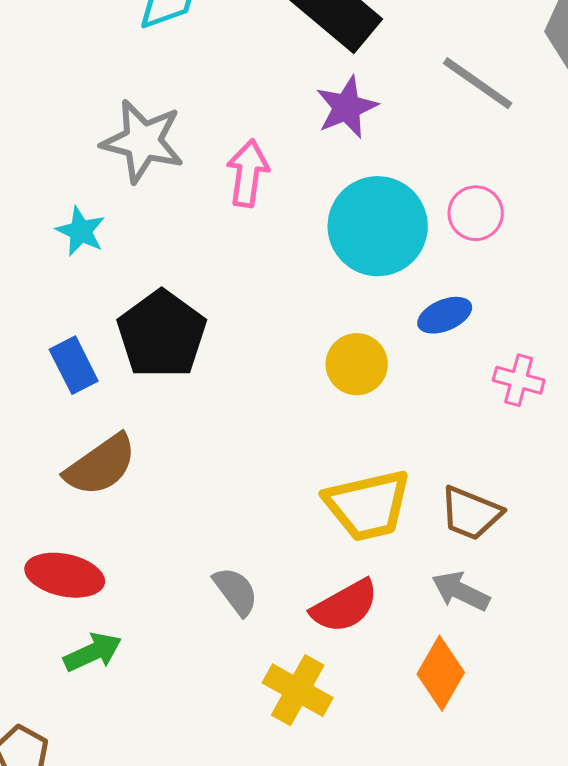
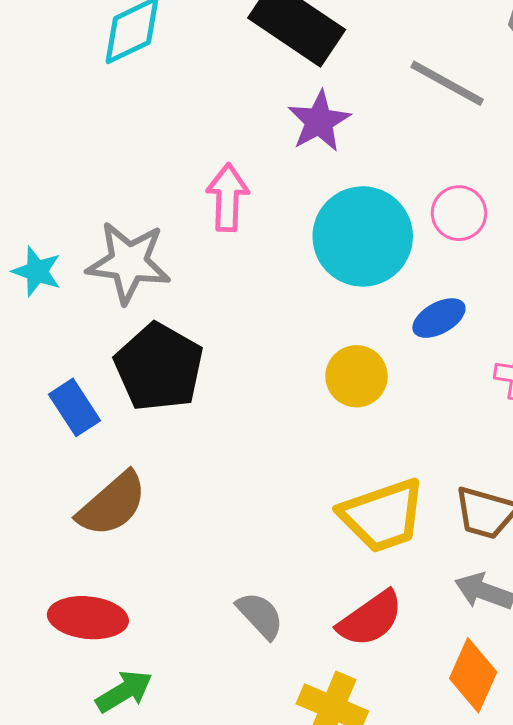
gray star: (143, 141) -> (129, 263), moved
cyan star: (81, 231) -> (37, 271), moved

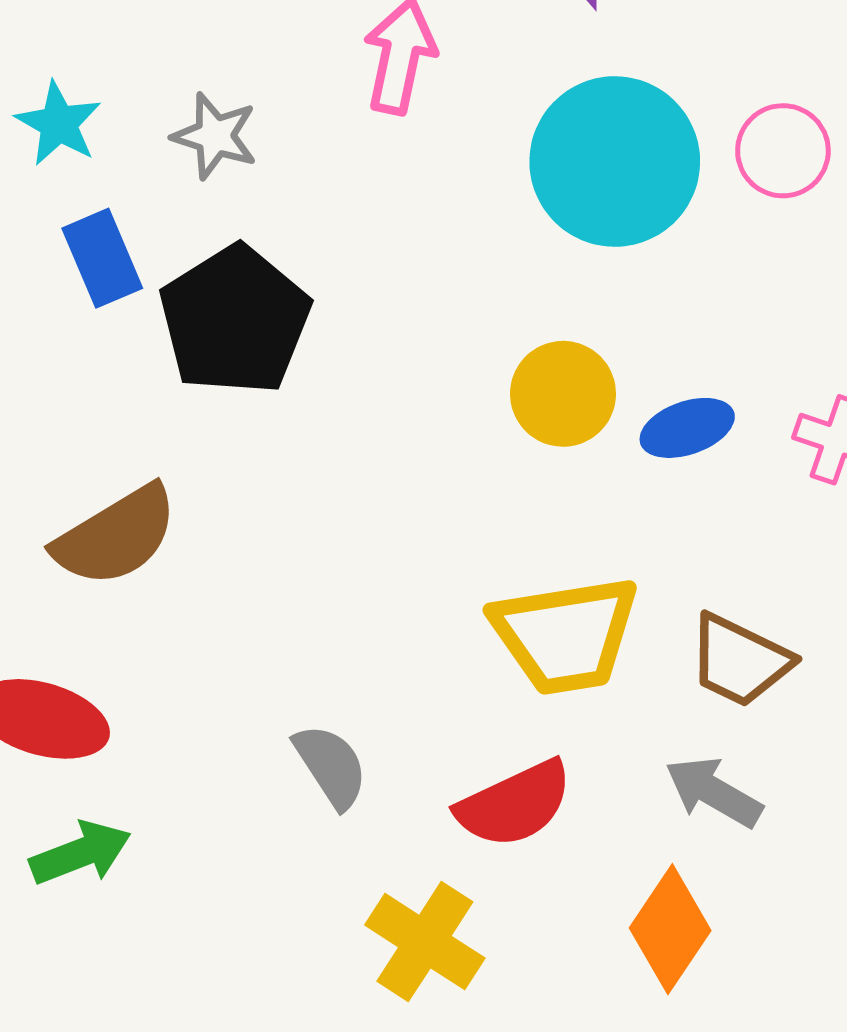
gray star: (129, 263) -> (215, 136), size x0.6
blue ellipse: (439, 318) -> (687, 428), moved
blue rectangle: (75, 407) -> (102, 258), moved

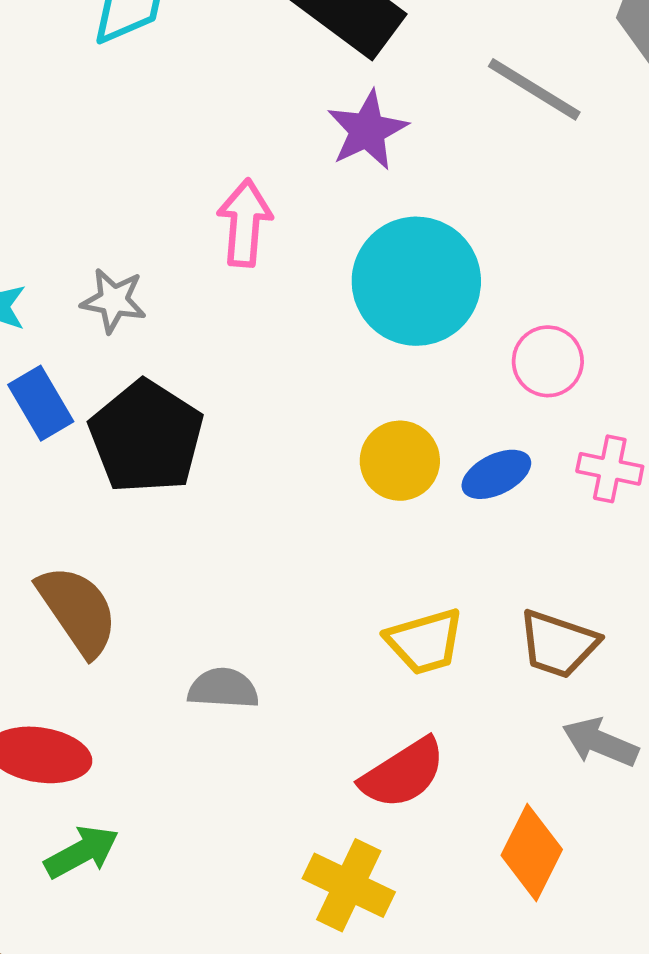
pink circle: (783, 151) -> (548, 361), moved
brown semicircle: (116, 536) -> (78, 610), turned -86
yellow trapezoid: (565, 635) -> (425, 642), size x0.7
gray semicircle: (331, 766) -> (223, 688), moved, turned -46
gray arrow: (714, 792) -> (600, 742), moved

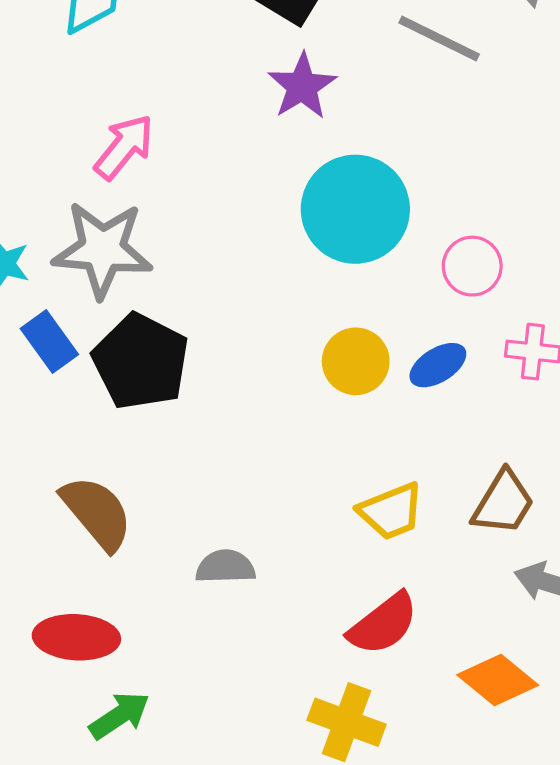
pink arrow: (245, 223) -> (124, 147), moved, turned 40
gray star: (114, 301) -> (102, 249), size x1.8
brown trapezoid: (558, 644) -> (503, 503), turned -72
orange diamond: (532, 852) -> (498, 680), turned -72

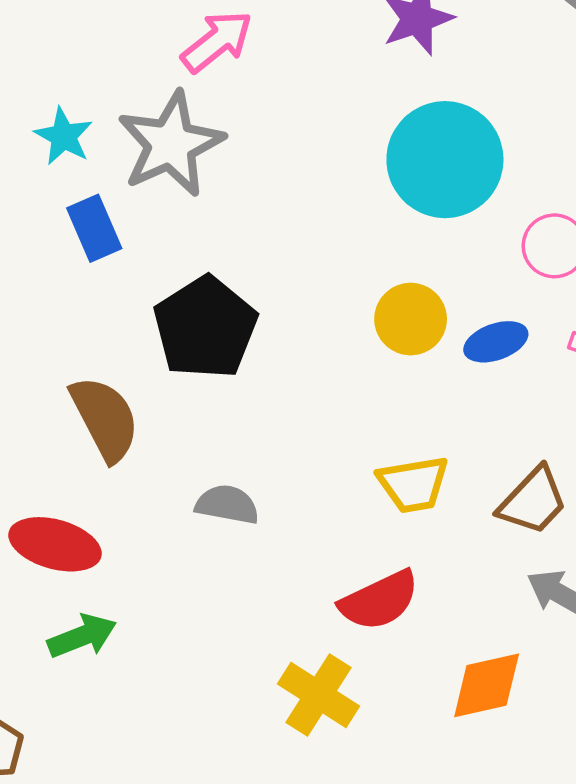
gray star: (102, 249) -> (171, 144), turned 30
black pentagon: (141, 362) -> (205, 328), moved
orange diamond: (498, 680) -> (487, 685), turned -64

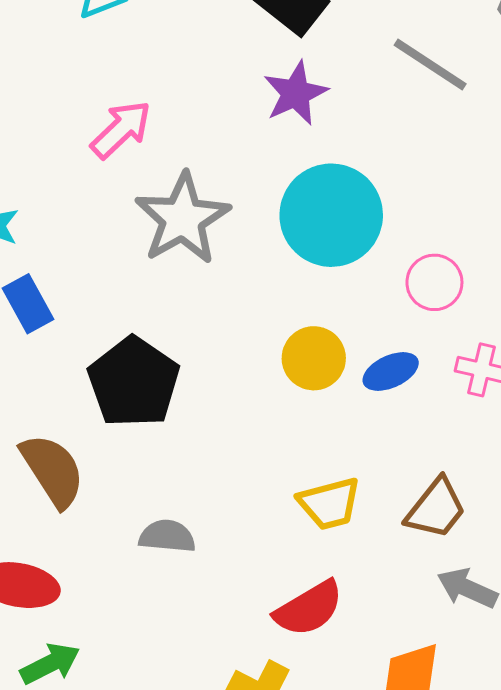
gray star: (171, 144) -> (183, 219), moved

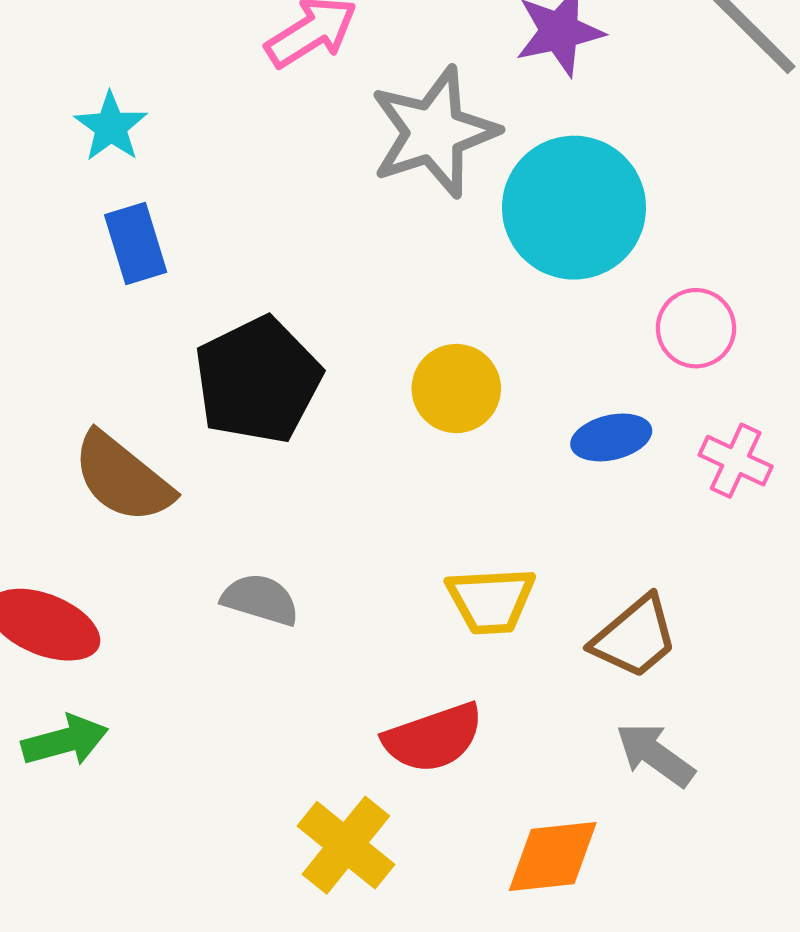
gray star: (183, 219) -> (434, 132), moved
yellow circle: (314, 358) -> (456, 389), moved
brown semicircle: (53, 470) -> (123, 478), turned 150

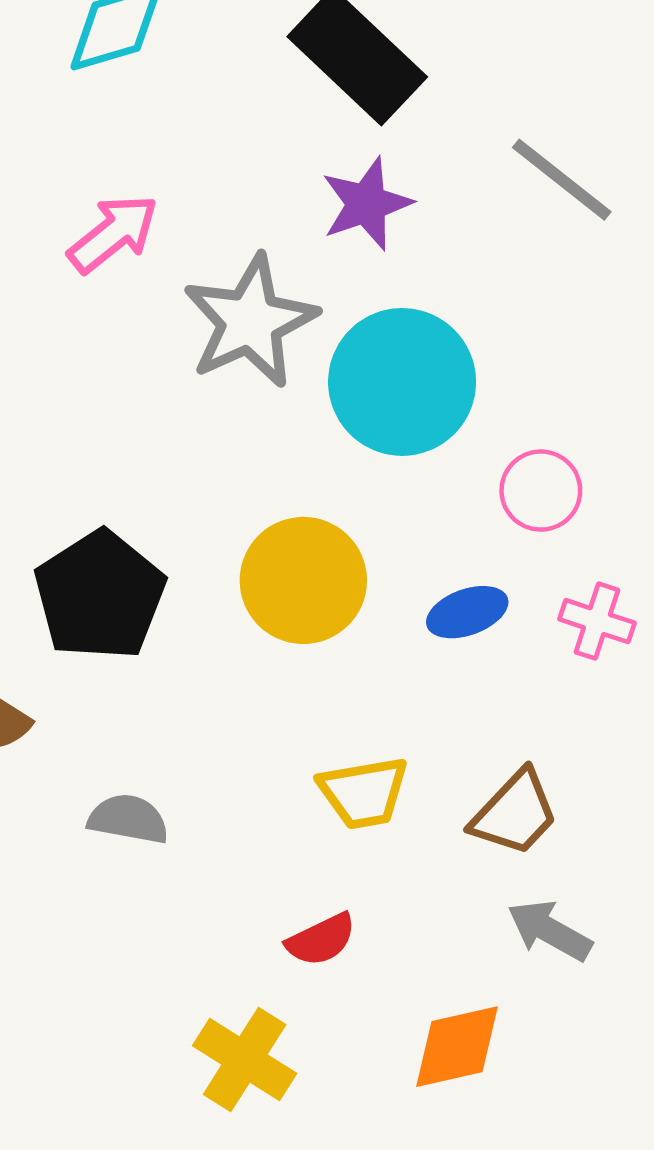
yellow circle: (456, 389) -> (303, 580), size x1.4
red semicircle: (433, 738) -> (321, 940), size x0.7

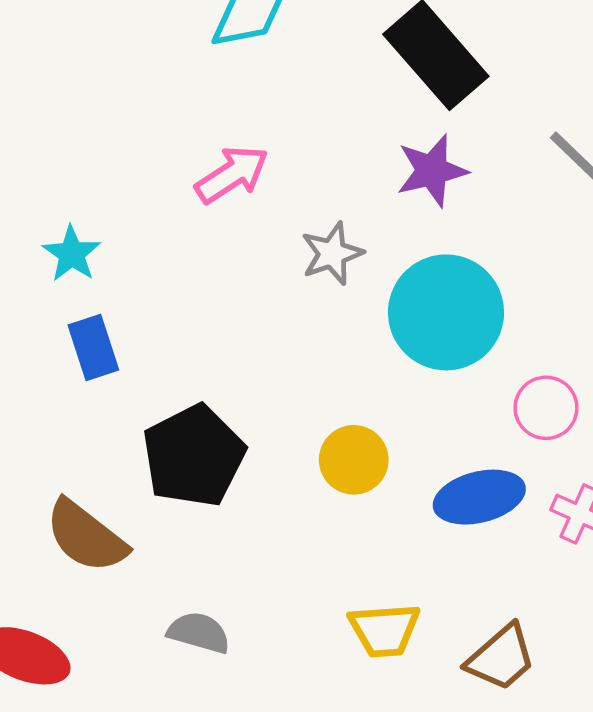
gray star: (250, 321) -> (332, 254), size x0.6
yellow circle: (303, 580) -> (354, 460), size x0.7
blue ellipse: (467, 612) -> (479, 497), size x1.4

